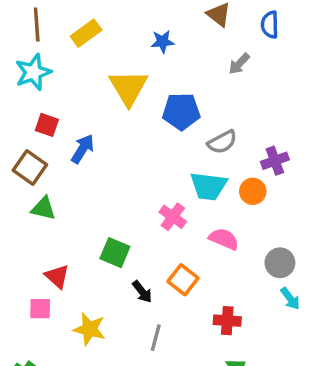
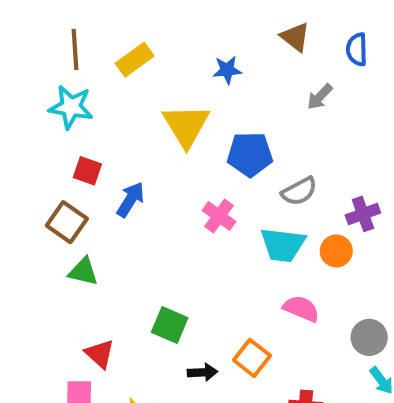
cyan star: (33, 72) -> (71, 107), turned 30
pink cross: (173, 217) -> (219, 216), moved
black arrow: (142, 292) -> (203, 372), turned -55

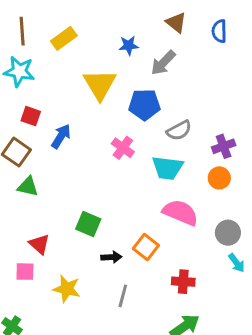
gray arrow: (320, 97) -> (163, 63), moved, size x1.4
orange circle: (336, 251) -> (219, 178), moved
pink semicircle: (301, 309) -> (180, 213), size x1.4

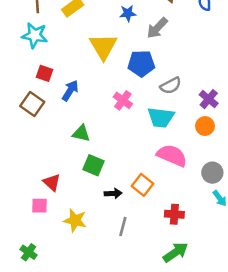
purple cross: (224, 146) -> (209, 99), turned -30
green triangle: (28, 187) -> (81, 133), moved

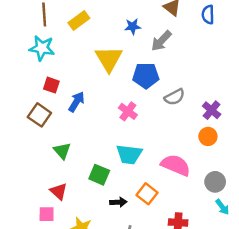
cyan trapezoid: (161, 117) -> (129, 154), moved
green triangle: (81, 133) -> (62, 151), moved, turned 36

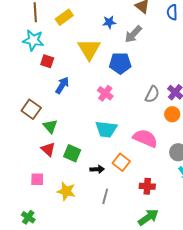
red square: (51, 85) -> (47, 61), moved
gray semicircle: (174, 97) -> (152, 94), moved, turned -36
brown square: (39, 115) -> (31, 109), moved
green square: (99, 175) -> (72, 153), moved
red triangle: (59, 191) -> (48, 149), moved

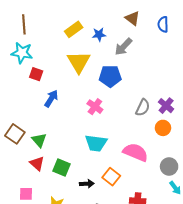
yellow rectangle: (64, 17) -> (74, 29), moved
brown square: (31, 109) -> (15, 134), moved

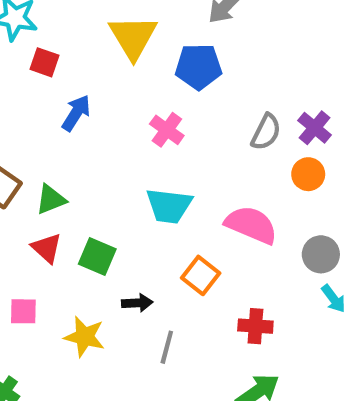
green triangle: (39, 140) -> (51, 199), turned 49
black arrow: (87, 184) -> (137, 303), moved

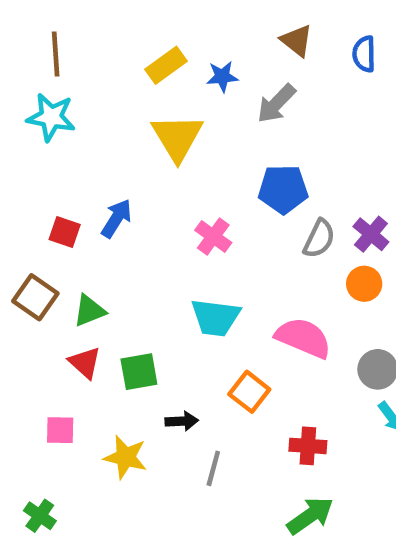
red square: (44, 62) -> (65, 232), moved
blue pentagon: (198, 67) -> (283, 189), moved
green square: (97, 256) -> (139, 372), turned -33

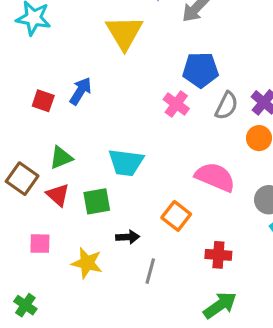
pink cross: (213, 236) -> (176, 104), moved
brown square: (35, 297) -> (22, 179), moved
cyan trapezoid: (216, 318) -> (126, 162), moved

